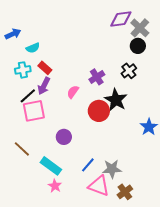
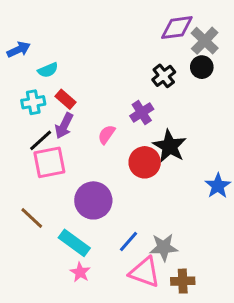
black cross: (129, 71) -> (164, 76), moved
purple circle: (64, 137) -> (93, 200), size x1.6
brown cross: (125, 192) -> (183, 281), turned 35

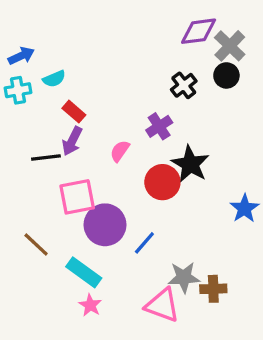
cyan cross: (33, 102) -> (18, 90), moved
black line: (41, 140) -> (46, 158), turned 35
pink square: (49, 162) -> (77, 197), moved
blue line: (129, 241) -> (144, 243), moved
brown cross: (183, 281) -> (213, 289), moved

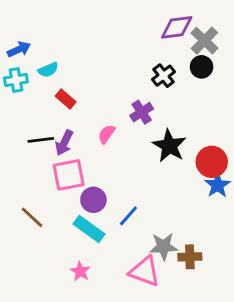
purple arrow: (72, 141) -> (64, 143), moved
red circle: (162, 182) -> (212, 162), moved
purple circle: (105, 225) -> (93, 200), size x0.7
cyan rectangle: (84, 272) -> (89, 229), moved

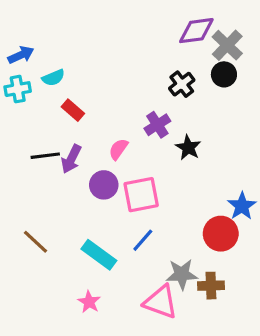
black star: (169, 146) -> (188, 148), moved, size x0.7
red circle: (212, 162) -> (221, 234), moved
pink square: (69, 175) -> (141, 195), moved
purple circle: (93, 200) -> (104, 185), moved

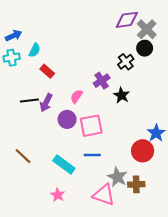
cyan semicircle: (53, 78) -> (35, 50), turned -40
black cross: (182, 84) -> (126, 62), moved
blue line: (143, 240) -> (92, 155), turned 49
gray star: (182, 274) -> (117, 177), turned 30

